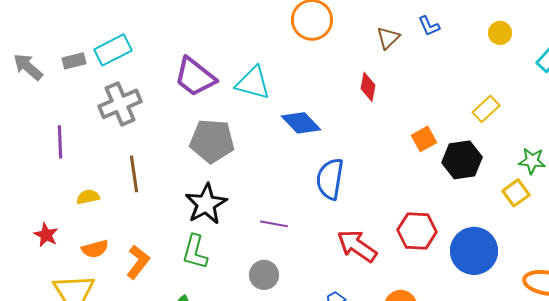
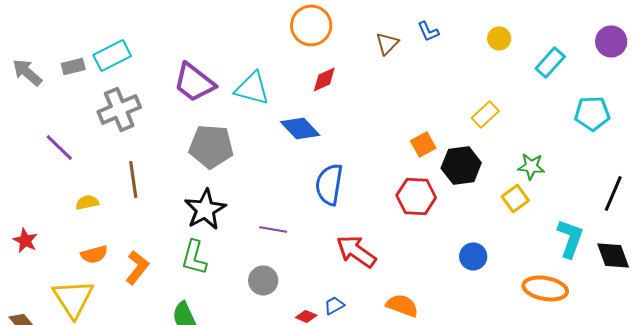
red diamond: (368, 87) -> (324, 79), moved, turned 56
purple line: (60, 142) -> (59, 147), turned -44
red hexagon: (417, 231) -> (416, 196), moved
red star: (46, 235) -> (25, 240), moved
blue circle: (474, 251) -> (473, 256), size x0.6

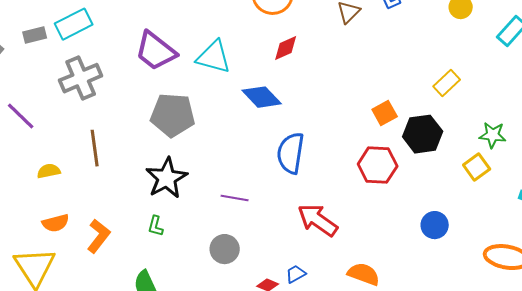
green L-shape: (194, 257) -> (156, 226), size x0.6

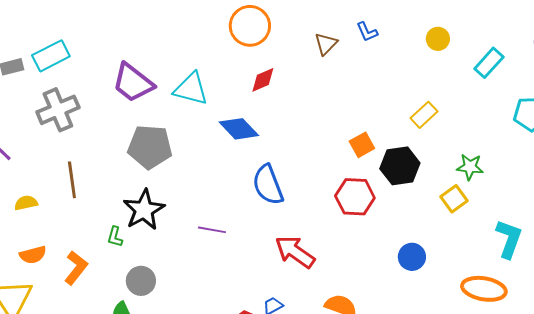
blue semicircle: (291, 153) -> (268, 185), turned -30
green L-shape: (156, 226) -> (115, 237), moved
gray circle: (225, 249) -> (141, 281), moved

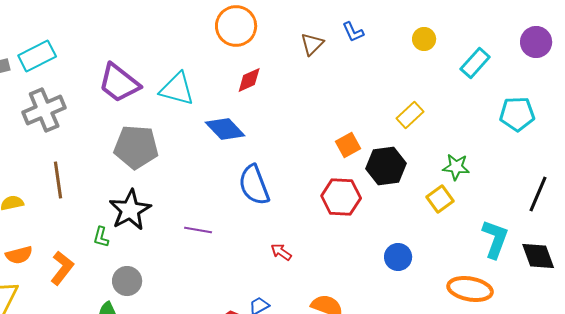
red arrow: (295, 252) -> (281, 252), size x0.5

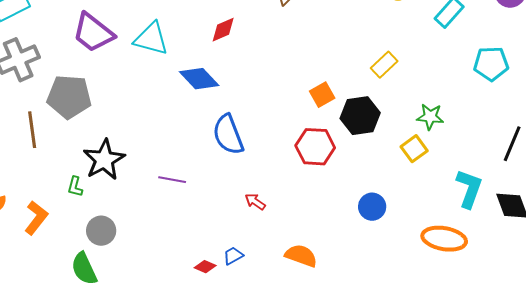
gray pentagon: (136, 147) -> (69, 97), moved

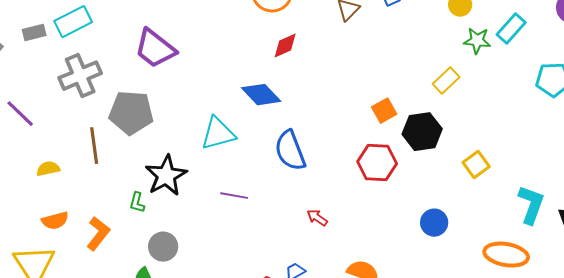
cyan triangle: (151, 39) -> (218, 134), moved, turned -30
green star: (430, 117) -> (477, 41), moved

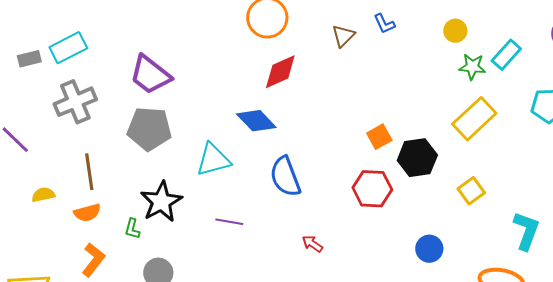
red diamond: (285, 46) -> (280, 72), size x1.4
yellow rectangle: (446, 81) -> (474, 119), moved, size x1.6
gray pentagon: (131, 113) -> (149, 129), moved
orange semicircle: (55, 221) -> (87, 213), moved

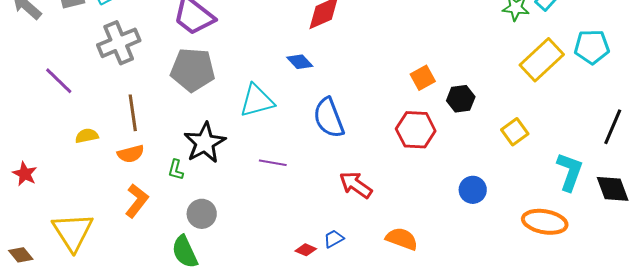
yellow rectangle: (474, 119) -> (542, 60), moved
blue diamond: (256, 121) -> (300, 62), size x0.7
black hexagon: (417, 158) -> (461, 99), size x0.7
red arrow: (312, 244) -> (356, 185), size x1.6

